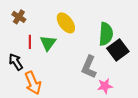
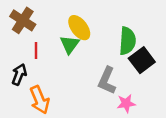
brown cross: (19, 17) -> (23, 20), size x1.5
green triangle: (48, 43) -> (70, 44), moved
black arrow: (16, 62) -> (19, 75), turned 54

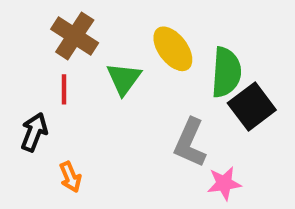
brown cross: (23, 20) -> (75, 36), moved
yellow ellipse: (79, 28) -> (173, 49), moved
orange arrow: (40, 100) -> (70, 177), size x0.6

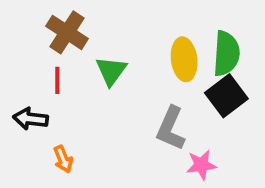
yellow ellipse: (173, 49) -> (184, 59), moved, turned 30
green semicircle: (226, 72) -> (226, 54), moved
black arrow: (34, 132) -> (31, 119), turned -104

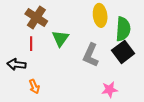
yellow ellipse: (184, 59) -> (100, 15), moved
gray L-shape: (171, 128) -> (91, 55), moved

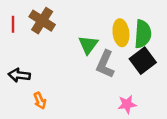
yellow ellipse: (100, 15) -> (121, 33), moved
green triangle: (60, 38) -> (88, 45), moved
red line: (31, 44) -> (13, 24), moved

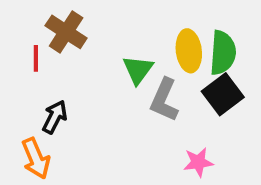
red line: (13, 24) -> (36, 58), moved
black arrow: (19, 75) -> (55, 117), moved, turned 110
orange arrow: (40, 101) -> (36, 158), moved, size x1.5

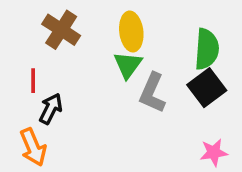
yellow ellipse: (189, 51) -> (131, 32), moved
red line: (36, 58) -> (33, 81), moved
pink star: (198, 162) -> (214, 152), moved

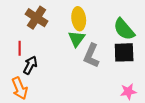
green semicircle: (207, 49) -> (124, 29), turned 135
black square: (207, 88) -> (124, 52), turned 35

